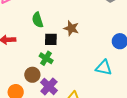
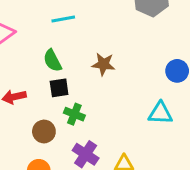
black square: (51, 39) -> (59, 88), moved
brown circle: (32, 75) -> (44, 132), moved

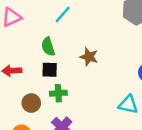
cyan line: (63, 19) -> (63, 14), turned -48
green cross: (74, 114) -> (58, 93), turned -35

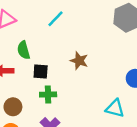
green semicircle: (48, 47) -> (24, 50), moved
brown circle: (31, 103) -> (13, 107), moved

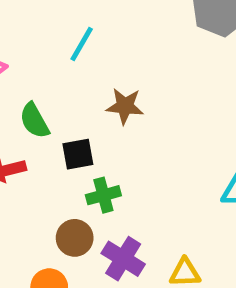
brown star: (79, 61) -> (125, 106), moved
brown circle: (13, 107) -> (75, 238), moved

